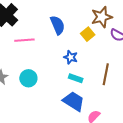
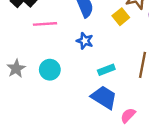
blue star: (71, 57) -> (85, 41), moved
cyan rectangle: (76, 78) -> (106, 70), turned -40

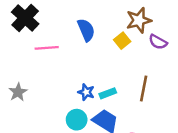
blue star: (85, 41) -> (86, 92), moved
cyan circle: (50, 70) -> (77, 120), moved

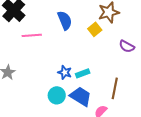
purple semicircle: (158, 42) -> (127, 46), moved
brown line: (144, 89) -> (115, 88), moved

